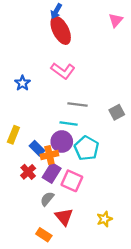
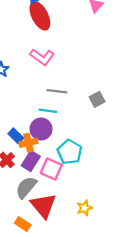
cyan pentagon: (86, 148) -> (70, 152), moved
gray semicircle: (47, 199) -> (26, 187), size x1.5
red triangle: (64, 217) -> (43, 206), size x1.4

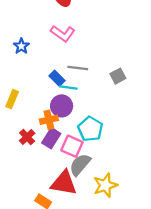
blue rectangle: (16, 136) -> (57, 78), moved
gray semicircle: (26, 187) -> (80, 165), moved
red triangle: (43, 206) -> (64, 183), turned -40
yellow star: (84, 208) -> (105, 185), size x1.5

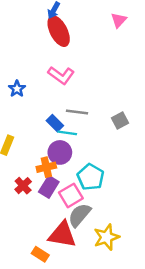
pink square: (72, 146) -> (71, 195), turned 35

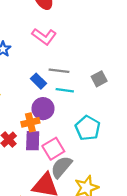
cyan line: (67, 133) -> (65, 90), moved
cyan pentagon: (90, 177) -> (88, 128), moved
purple rectangle: (49, 187) -> (33, 141), turned -30

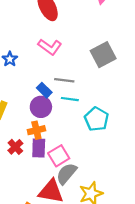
gray square: (99, 79) -> (103, 55), moved, size x1.6
purple circle: (43, 109) -> (41, 107), moved
cyan pentagon: (88, 128) -> (97, 119), moved

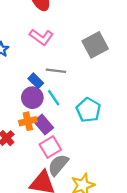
cyan line: (70, 99) -> (54, 98), moved, turned 48
purple rectangle: (39, 148) -> (44, 125), moved, turned -42

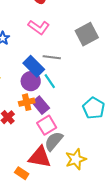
blue rectangle: (36, 81) -> (34, 66), size x1.5
cyan pentagon: (88, 110) -> (94, 108), moved

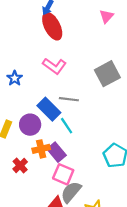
purple circle: (31, 81) -> (30, 125), moved
pink square: (47, 125) -> (63, 174), turned -36

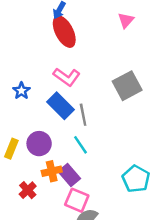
gray line: (69, 99) -> (83, 115), turned 72
blue rectangle: (49, 109) -> (60, 106), moved

